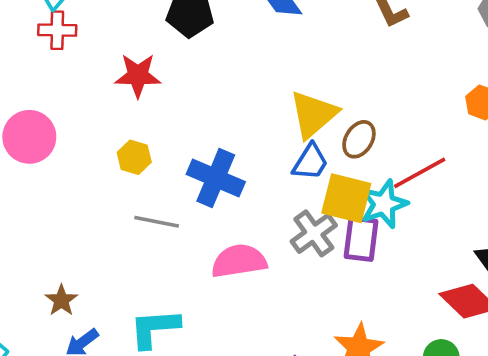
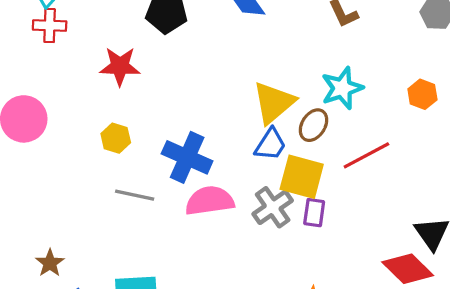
cyan star: (384, 204) -> (342, 88), moved
purple rectangle: (361, 239) -> (314, 213), size x0.7
pink semicircle: (239, 261) -> (210, 201), moved

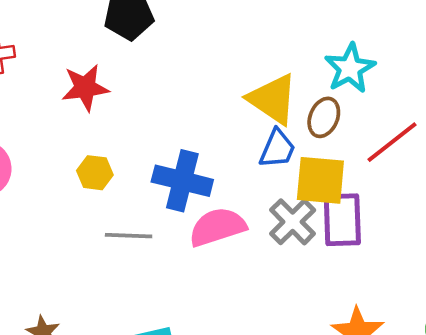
yellow triangle: (274, 103) -> (273, 99), turned -36
purple rectangle: (314, 213) -> (342, 220), size x1.6

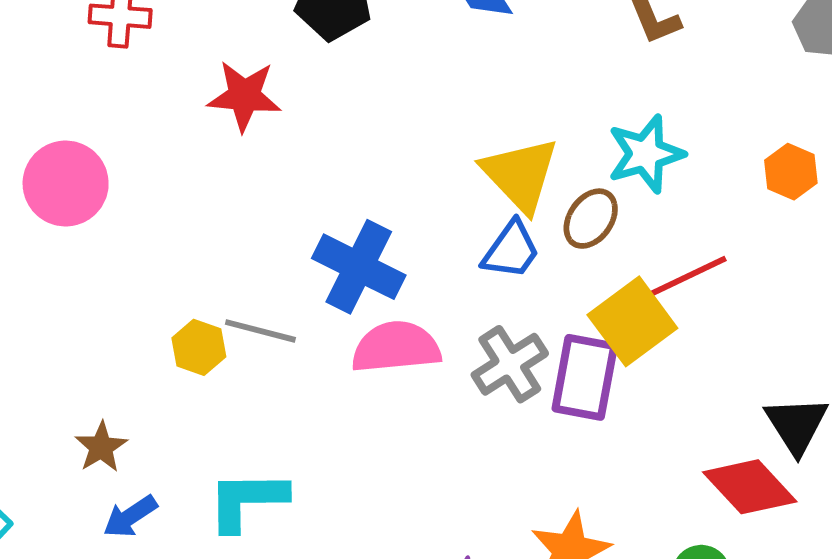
yellow hexagon: (95, 173) -> (199, 347), moved
yellow square: (320, 180) -> (632, 321), moved, turned 36

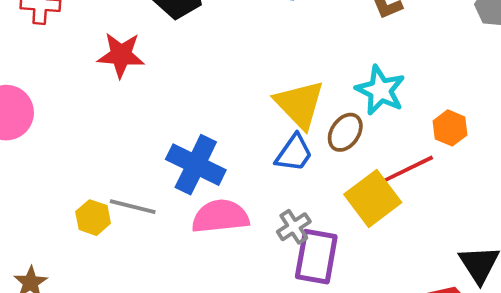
cyan star: (646, 154) -> (380, 90), turned -30
orange hexagon: (791, 172) -> (450, 128), moved
gray cross: (510, 364) -> (294, 227), size x0.7
purple rectangle: (585, 377) -> (316, 257), moved

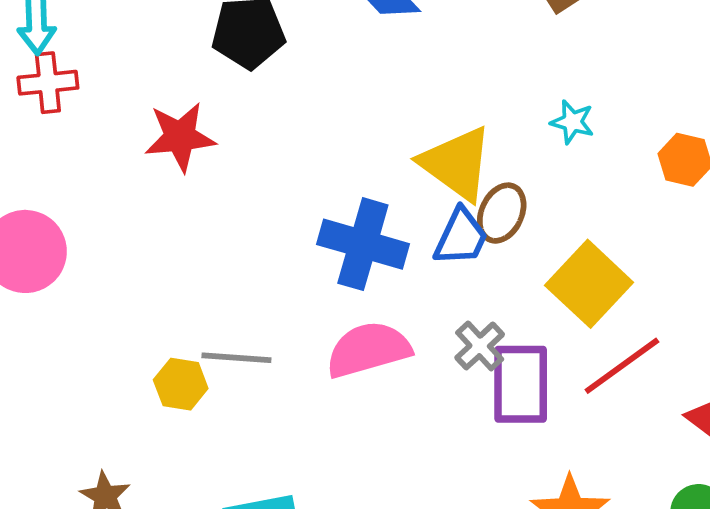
cyan star: (380, 90) -> (572, 122), size x0.6
brown ellipse: (345, 132) -> (502, 213), moved
blue cross: (196, 165) -> (363, 244), moved
red line: (406, 170) -> (622, 366), moved

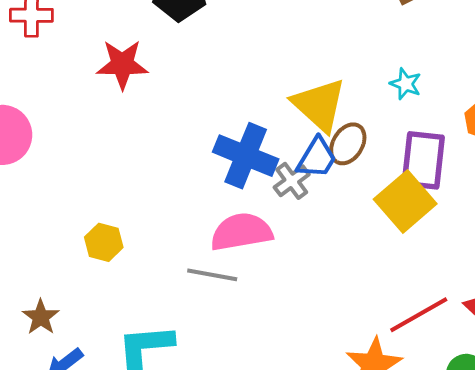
gray cross: (480, 346) -> (292, 181), moved
gray line: (236, 358) -> (212, 275), moved
red line: (622, 366) -> (419, 315), moved
purple rectangle: (521, 384) -> (423, 160), moved

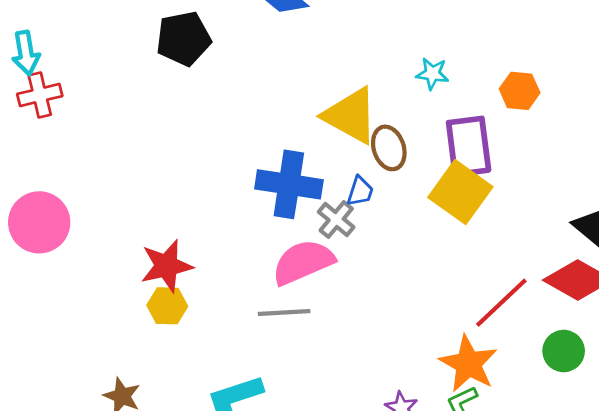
red star: (122, 64) -> (166, 266), moved
brown ellipse: (348, 144) -> (389, 148), turned -36
blue trapezoid: (317, 158) -> (360, 191), moved, size x0.7
gray cross: (292, 181) -> (336, 220), moved

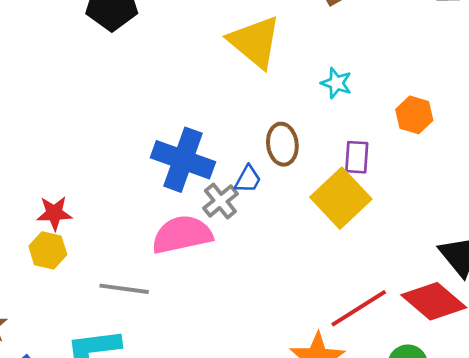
yellow triangle: (351, 116) -> (255, 42), moved
purple rectangle: (469, 146) -> (357, 157), size x0.6
red star: (166, 266) -> (54, 213), size x0.7
gray line: (284, 312) -> (124, 289), moved

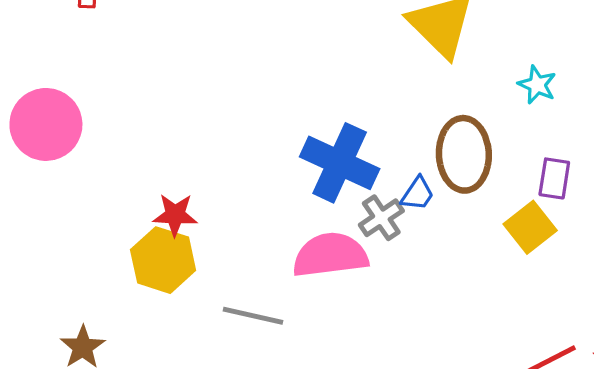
brown ellipse: (282, 144) -> (464, 154), size x1.4
yellow square: (341, 198) -> (530, 227), size x0.7
yellow hexagon: (48, 250) -> (163, 260), size x1.4

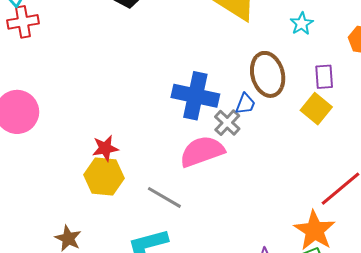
cyan star: (537, 85) -> (302, 24), turned 30
gray line: (253, 316) -> (164, 197), turned 30

